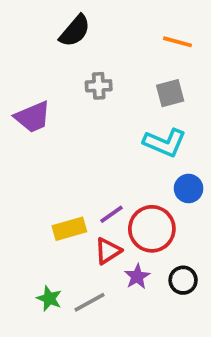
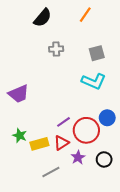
orange line: (178, 42) -> (85, 15), moved, turned -70
purple trapezoid: (33, 117) -> (19, 94), moved
blue circle: (189, 188) -> (107, 118), moved
yellow rectangle: (69, 229) -> (39, 144), moved
green star: (49, 298) -> (20, 136), moved

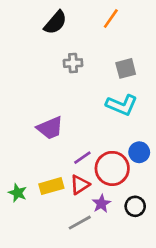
purple trapezoid: (19, 94) -> (50, 128), moved
green star: (20, 136) -> (18, 193), moved
gray line: (51, 172) -> (80, 223), moved

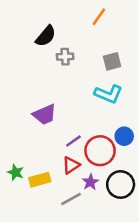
black semicircle: (55, 22) -> (46, 36), moved
yellow rectangle: (51, 186) -> (40, 180), moved
black circle: (135, 206) -> (121, 184), size x1.5

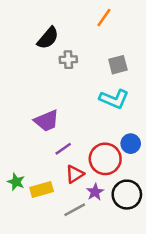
purple line: (73, 141) -> (63, 149), moved

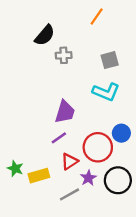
purple trapezoid: (47, 121) -> (65, 112), moved, turned -50

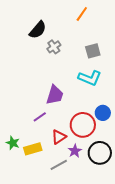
gray cross: (64, 55) -> (54, 47), turned -32
purple line: (59, 138) -> (40, 117), moved

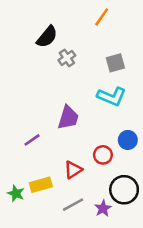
purple line: (40, 117) -> (32, 140), moved
red circle: (83, 125) -> (103, 155), size x0.6
green star: (13, 143) -> (16, 193), moved
purple star: (75, 151) -> (103, 208), moved

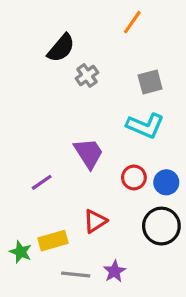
purple trapezoid: (68, 118) -> (89, 153), turned -50
red circle: (103, 155) -> (134, 177), moved
black circle: (124, 190) -> (161, 226), moved
gray line: (73, 205) -> (76, 275), moved, turned 35
purple star: (103, 208) -> (115, 271), moved

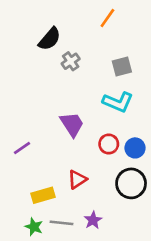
purple line: (42, 182) -> (22, 148), moved
green star: (21, 252) -> (34, 227), moved

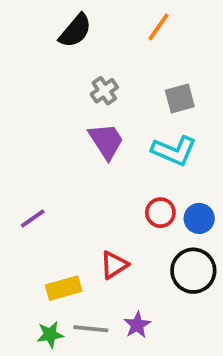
black semicircle: (50, 39) -> (75, 31), moved
purple trapezoid: (72, 124) -> (106, 141), moved
green star: (34, 227) -> (50, 335), turned -30

